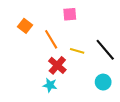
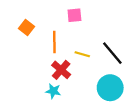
orange line: (51, 39) -> (54, 42), turned 30
cyan circle: (103, 82) -> (110, 88), size x1.5

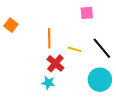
pink square: (74, 15) -> (87, 13), moved
orange square: (27, 28) -> (11, 25), moved

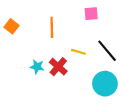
orange line: (49, 38) -> (52, 27), moved
cyan star: (48, 83) -> (37, 67), moved

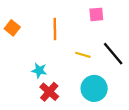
red cross: (58, 67) -> (49, 92), moved
cyan circle: (105, 84) -> (94, 88), moved

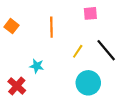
yellow line: (83, 55) -> (78, 51), turned -72
red cross: (49, 92) -> (17, 86), moved

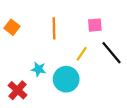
pink square: (90, 13) -> (95, 25), moved
cyan circle: (88, 83) -> (66, 79), moved

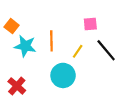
orange line: (54, 28) -> (51, 41), moved
cyan star: (39, 69) -> (25, 46), moved, size x1.5

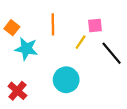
orange line: (51, 41) -> (53, 24), moved
yellow line: (78, 51) -> (81, 42), moved

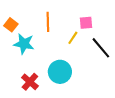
red cross: (17, 91) -> (30, 82), moved

